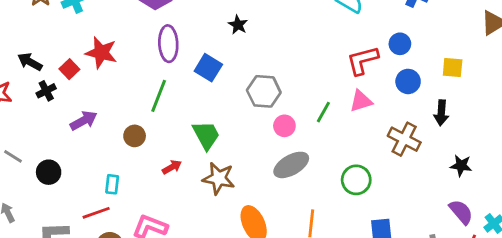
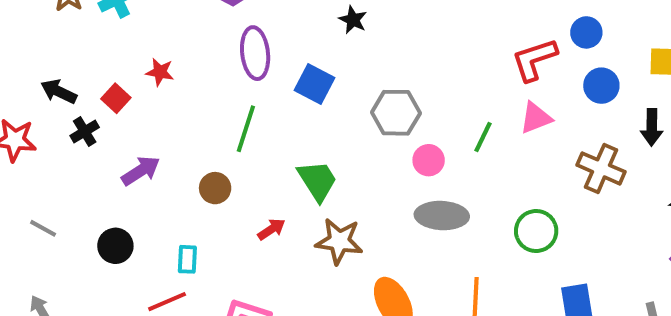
red star: (101, 53) -> (160, 72), size x0.6
gray ellipse: (291, 165) -> (442, 216), turned 36
black circle: (49, 172) -> (115, 246), moved

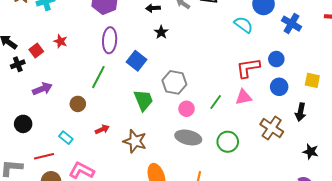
green trapezoid: (317, 181) -> (143, 100), moved
green circle: (536, 231) -> (228, 142), moved
cyan rectangle: (187, 259) -> (66, 138), moved, turned -64

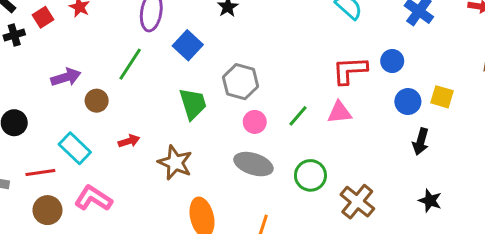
blue circle: (279, 87) -> (408, 102), moved
purple arrow: (42, 89) -> (66, 77), moved
brown cross: (272, 128) -> (357, 202), moved
cyan rectangle: (66, 138) -> (75, 148), size x1.5

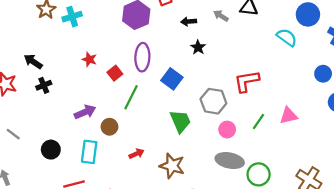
red square: (43, 17) -> (115, 73), moved
red L-shape: (350, 70) -> (247, 81), moved
cyan rectangle: (75, 148) -> (89, 152), moved, turned 60
green circle: (310, 175) -> (259, 174), moved

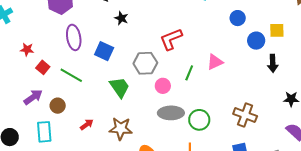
red square: (115, 73) -> (43, 67), moved
green line: (131, 97) -> (71, 75), turned -75

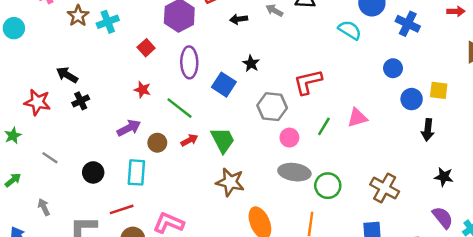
black star: (121, 18) -> (251, 64), moved
red star: (27, 50) -> (142, 90), moved
red square: (43, 67) -> (146, 48), moved
green trapezoid: (120, 87) -> (223, 140), moved
red arrow: (87, 125) -> (189, 140), moved

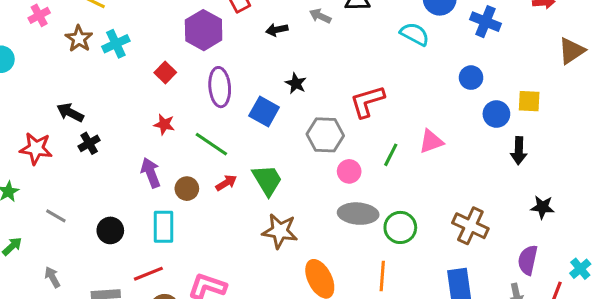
purple arrow: (129, 128) -> (151, 173), turned -80
purple semicircle: (443, 218) -> (528, 260), moved, turned -125

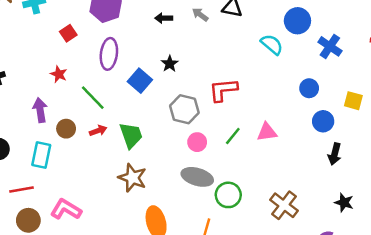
yellow square: (529, 101) -> (353, 101), moved

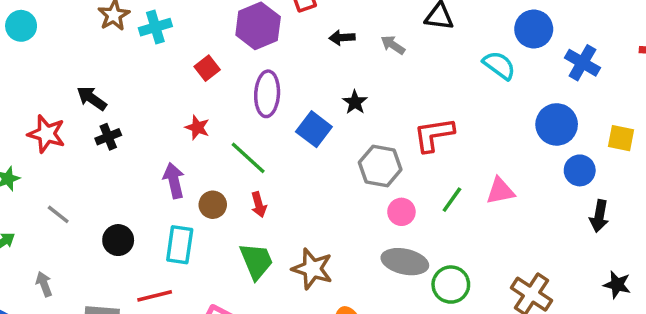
gray arrow: (200, 15) -> (393, 45), moved
blue circle: (309, 88) -> (557, 124), size x1.5
red arrow: (98, 131) -> (259, 205), turned 98
green trapezoid: (131, 135) -> (256, 261), moved

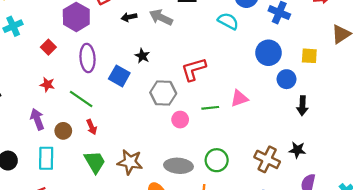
gray arrow: (393, 45) -> (161, 17), size x1.5
green line: (452, 200) -> (210, 108), turned 56
gray ellipse: (405, 262) -> (178, 166), moved
black star: (617, 285) -> (297, 150), moved

